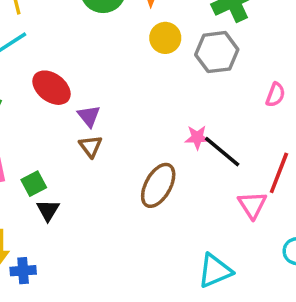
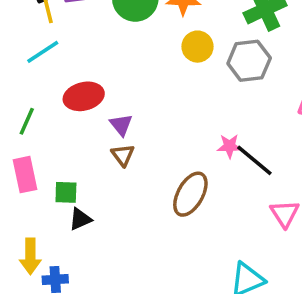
red ellipse: (52, 88) -> (84, 96), turned -51
green square: (34, 184) -> (66, 192), turned 30
black triangle: (48, 210) -> (80, 219), turned 35

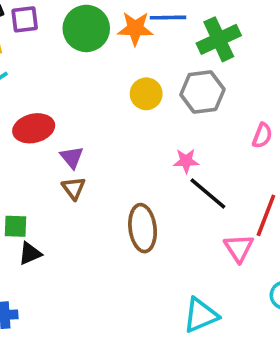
yellow circle: (198, 47) -> (146, 94), moved
pink star: (230, 146) -> (186, 161), moved
brown ellipse: (190, 194) -> (143, 228), turned -36

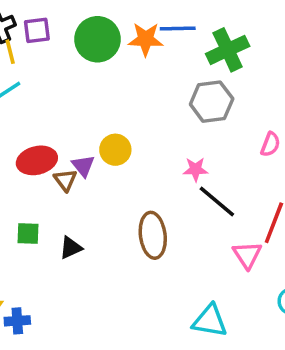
yellow circle: (146, 94) -> (115, 150), moved
red ellipse: (34, 128) -> (37, 160), moved
brown triangle: (74, 188) -> (65, 180), moved
black triangle: (30, 253) -> (71, 248), moved
cyan triangle: (201, 315) -> (210, 321), turned 33

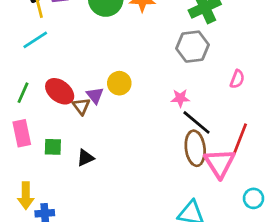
red ellipse: (37, 160) -> (60, 91), turned 52
brown ellipse: (153, 235) -> (195, 148), moved
pink triangle: (247, 255) -> (220, 163), size x1.4

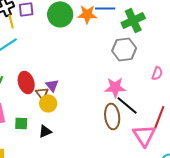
yellow circle: (119, 83) -> (48, 103), moved
red ellipse: (60, 91) -> (26, 82), turned 35
pink star: (180, 98) -> (115, 87), size x1.5
brown ellipse: (195, 148) -> (112, 116), moved

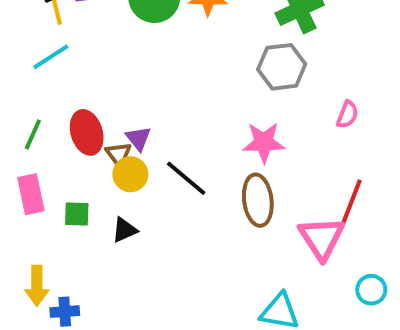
black line: (127, 105) -> (186, 178), moved

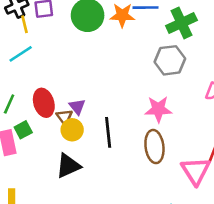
black line: (186, 178) -> (108, 132), turned 44
green square: (77, 214) -> (23, 130), moved, turned -30
black triangle: (124, 230) -> (68, 166), size x1.5

